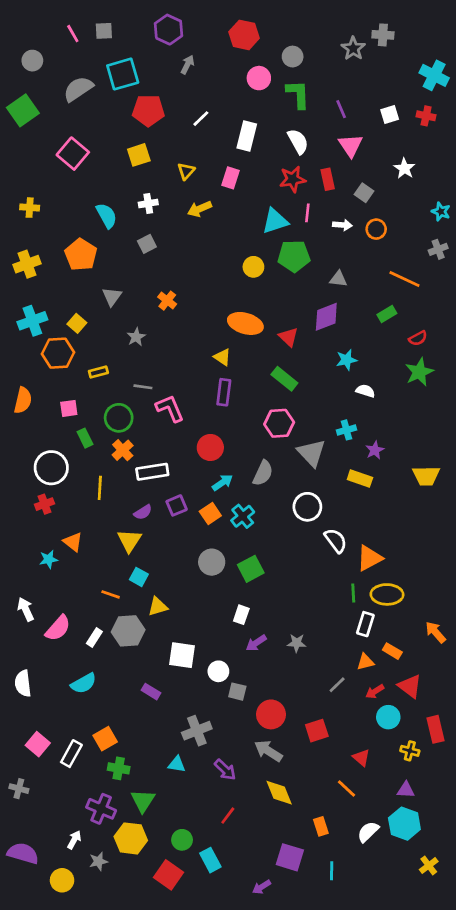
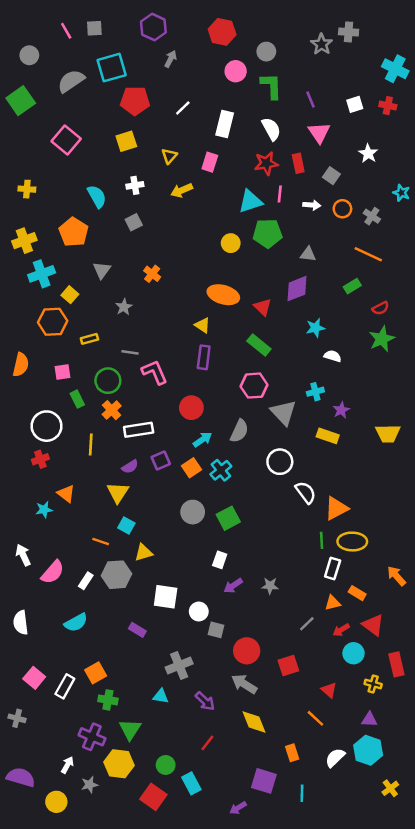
gray cross: (438, 249) -> (372, 216), moved, turned -35
cyan cross: (32, 321) -> (42, 274), moved

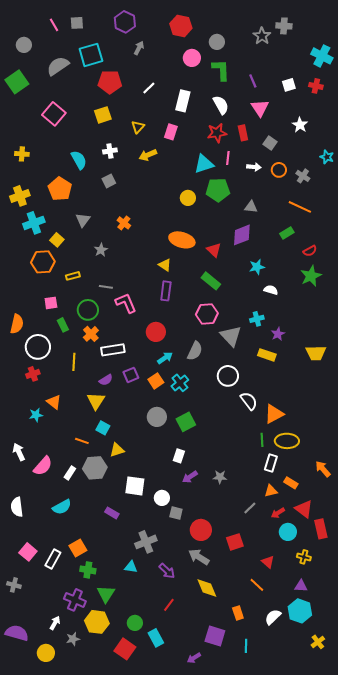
orange semicircle: (21, 365) -> (17, 324), moved
red rectangle: (396, 664) -> (321, 529), moved

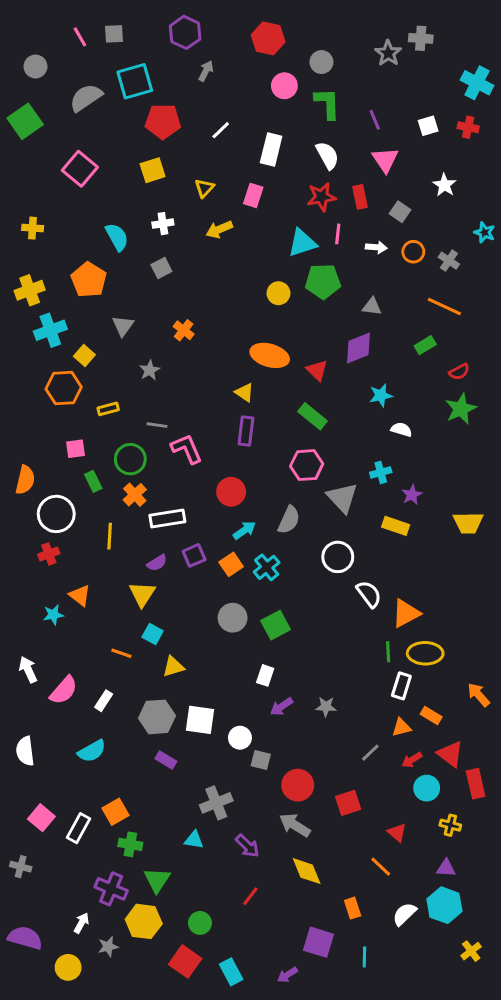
gray hexagon: (95, 468) -> (157, 717), moved
cyan rectangle: (156, 638) -> (231, 972), moved

